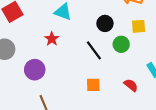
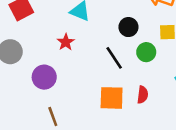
orange square: (93, 85) -> (112, 98), size x1.5
red semicircle: (131, 85) -> (143, 95), moved, turned 56

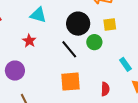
black circle: (128, 27) -> (78, 24), size x1.5
red semicircle: (143, 95) -> (105, 89), moved

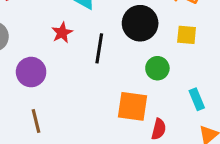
green circle: (94, 42) -> (157, 68), moved
black line: (69, 49) -> (99, 48), moved, turned 36
orange square: (70, 82) -> (133, 106), moved

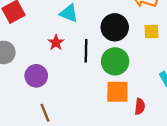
green circle: (157, 68) -> (115, 61), moved, size x1.5

